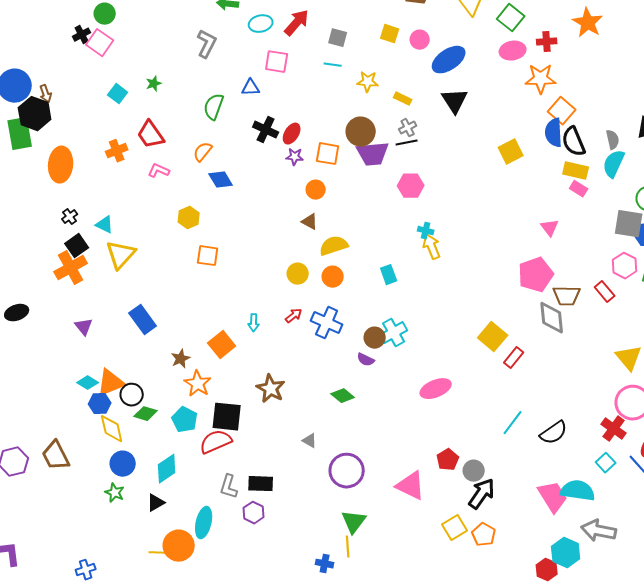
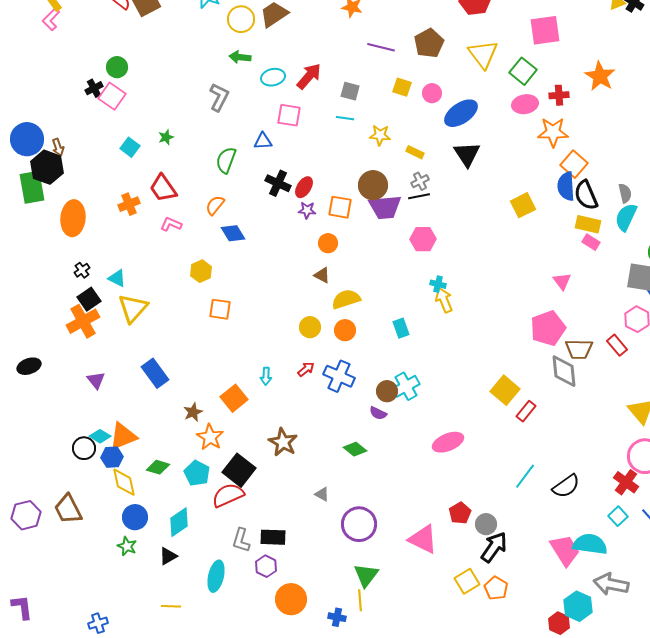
black circle: (132, 395) -> (84, 448), moved
black square: (227, 417) -> (239, 470), turned 32
orange circle: (179, 546) -> (291, 599), moved

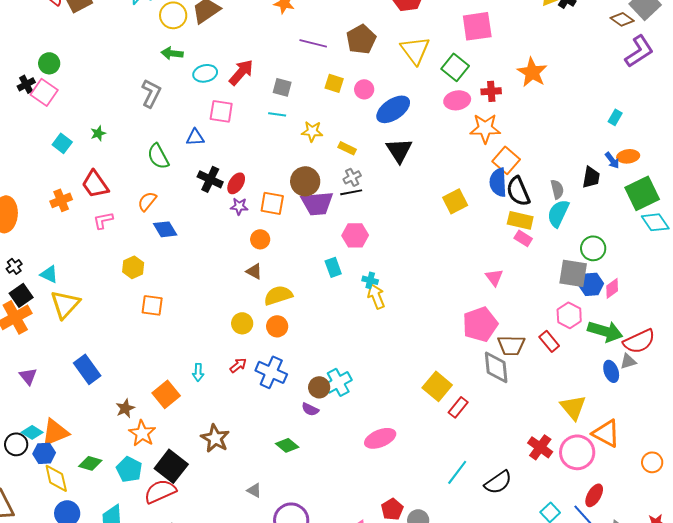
green semicircle: (226, 160) -> (158, 156), turned -48
pink L-shape: (171, 224) -> (103, 220), turned -35
cyan rectangle: (401, 328) -> (333, 267), moved
red cross: (626, 482) -> (540, 447), moved

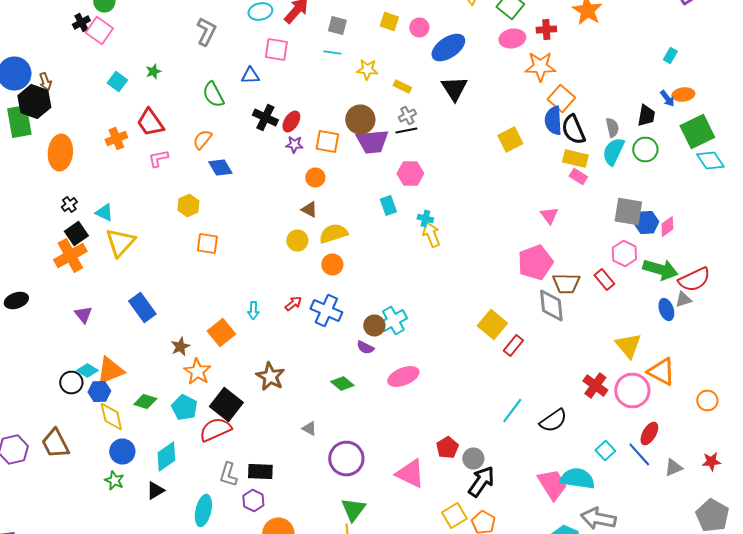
green circle: (593, 248) -> (645, 150), moved
yellow circle: (242, 323) -> (297, 240), moved
pink ellipse: (380, 438) -> (403, 376), moved

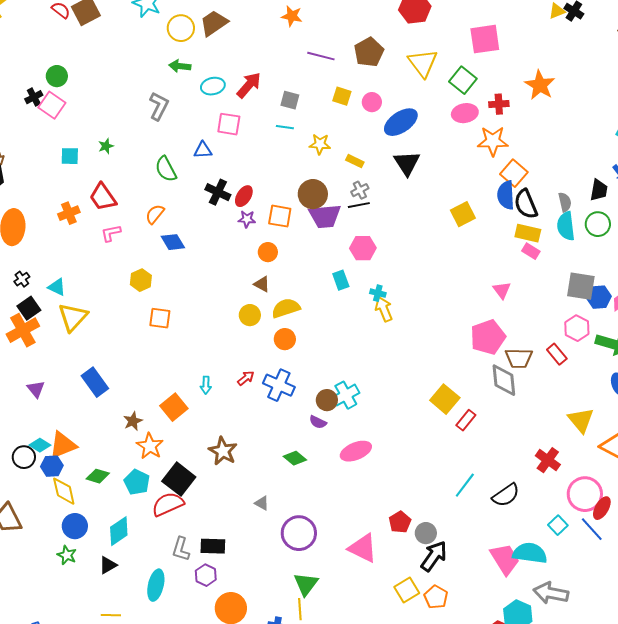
cyan square: (117, 82) -> (70, 156), turned -36
cyan semicircle: (613, 152) -> (566, 226), turned -32
pink circle: (632, 390) -> (585, 494), moved

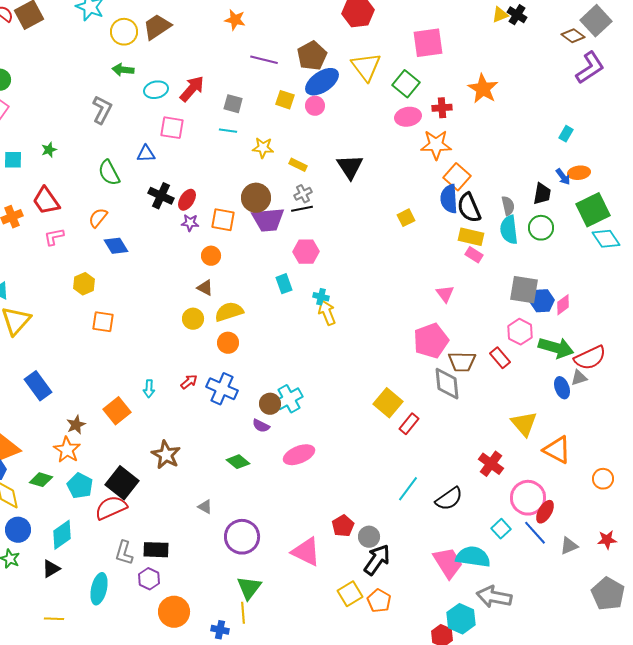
blue ellipse: (401, 122) -> (322, 82), moved
yellow square: (463, 214) -> (406, 218), size x0.7
orange star: (150, 446) -> (67, 450), moved

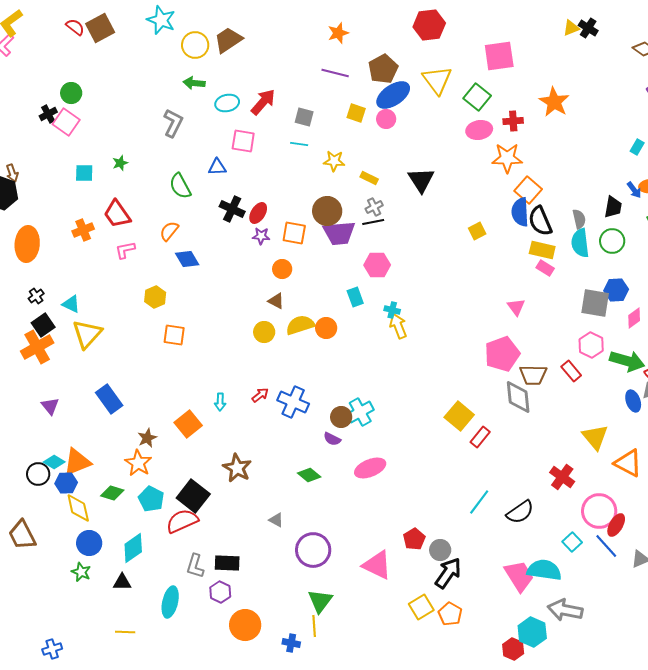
orange star: (235, 20) -> (338, 33), moved, turned -30
blue hexagon: (542, 301) -> (616, 290), moved
orange circle: (228, 343) -> (326, 328), moved
black triangle: (51, 569) -> (122, 582), turned 30

